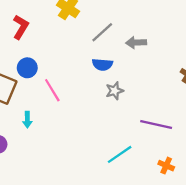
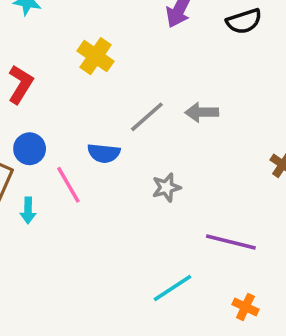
gray line: (102, 32) -> (147, 117), moved
blue semicircle: (102, 65) -> (104, 153), moved
cyan arrow: (27, 120) -> (28, 210), moved

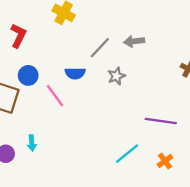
gray star: (166, 188) -> (116, 76), moved
cyan arrow: (28, 210) -> (32, 143), moved
orange cross: (245, 307) -> (165, 161), moved, turned 35

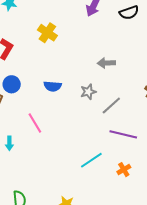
gray line: (100, 48) -> (111, 105), moved
pink line: (55, 96) -> (35, 123), moved

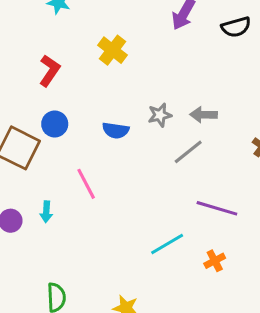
gray arrow: (106, 63) -> (204, 115), moved
gray star: (88, 92) -> (160, 115), moved
gray line: (111, 105) -> (188, 152), moved

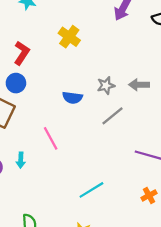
blue circle: (55, 124) -> (16, 83), moved
gray line: (188, 152) -> (113, 116), moved
cyan line: (167, 244) -> (91, 190), moved

